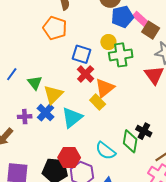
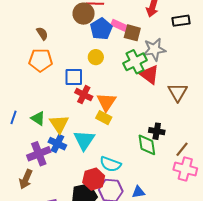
green cross: (121, 55) -> (135, 62), moved
purple cross: (25, 117) -> (39, 154), size x1.6
cyan semicircle: (106, 151) -> (110, 164), moved

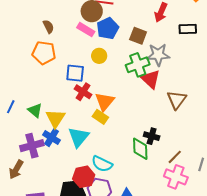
pink rectangle: (120, 26) -> (86, 30), moved

